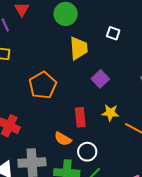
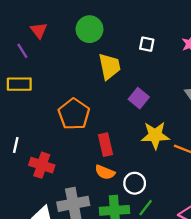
yellow star: (110, 113) -> (155, 135), size x1.4
red rectangle: (80, 117) -> (106, 145), moved

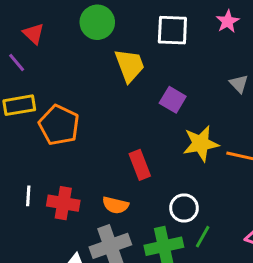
white square: (147, 44) -> (172, 30), size x1.6
orange pentagon: (74, 114) -> (59, 125), moved
white line: (16, 145) -> (28, 196), moved
orange semicircle: (105, 172) -> (115, 205), moved

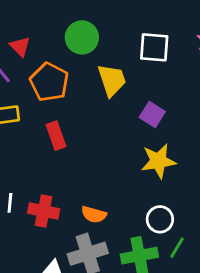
orange pentagon: (59, 125) -> (49, 82), moved
yellow star: (201, 144) -> (158, 161), moved
red rectangle: (140, 165) -> (56, 136), moved

